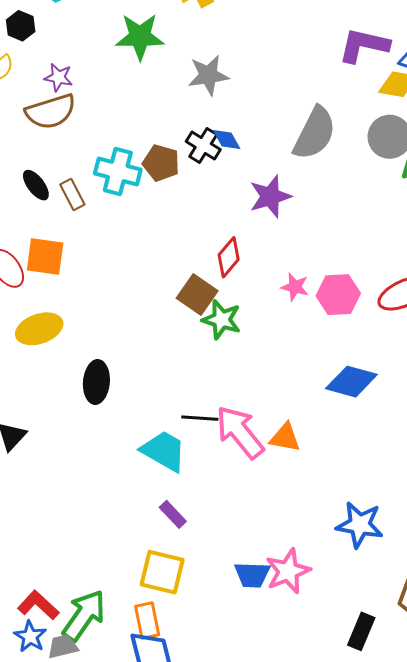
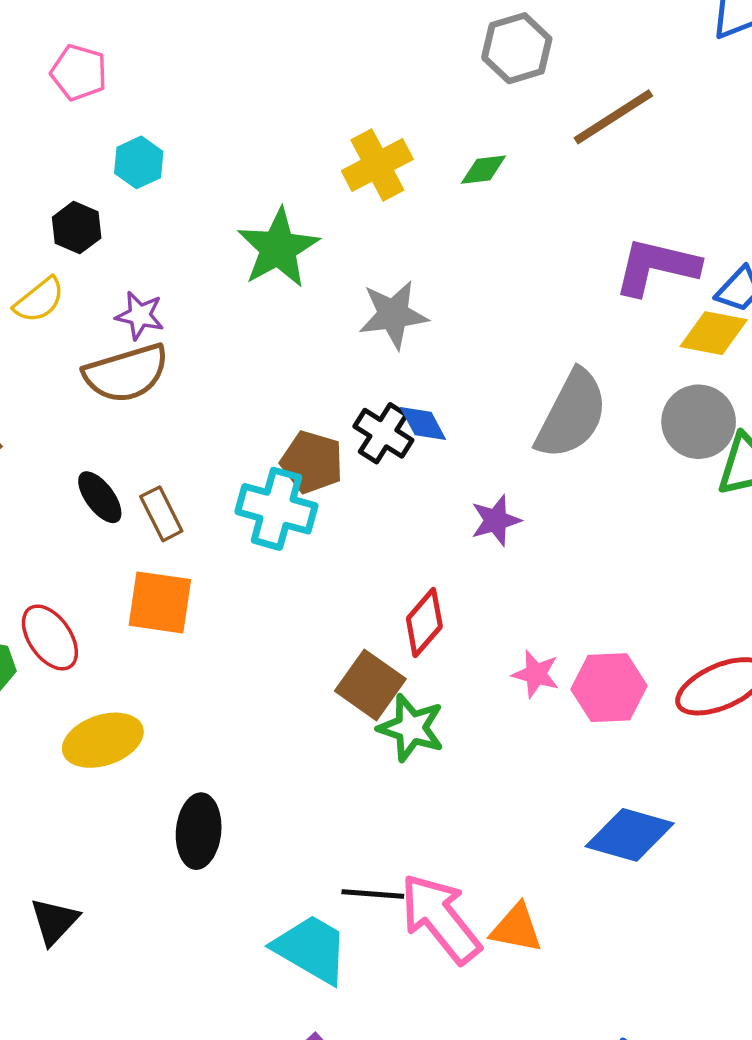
green star: (140, 37) -> (278, 248), turned -30
cyan cross: (118, 172) -> (276, 509), moved
purple star: (270, 196) -> (496, 520), size x0.7
orange square: (45, 256) -> (160, 602), moved

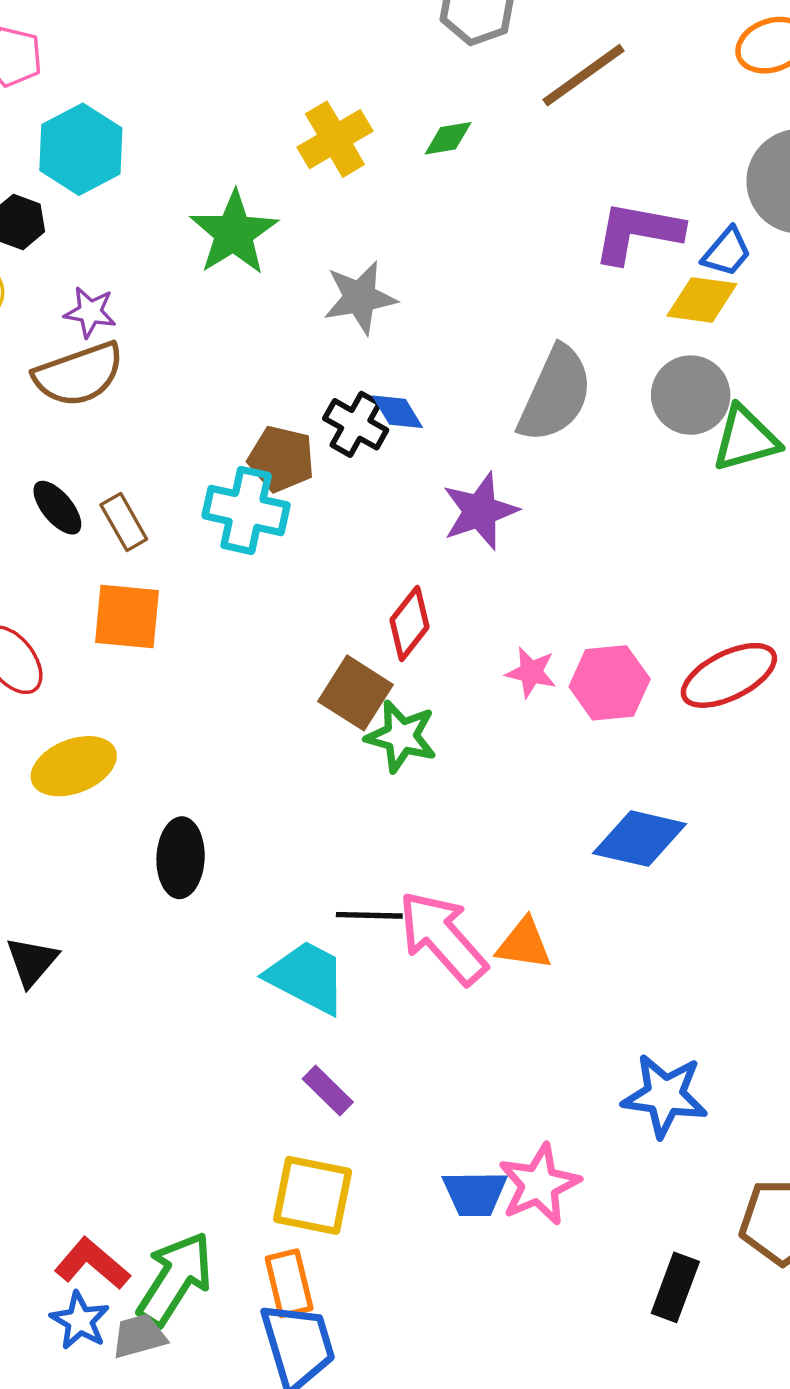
cyan hexagon: (139, 162) -> (81, 149), size x1.6
purple star: (496, 520) -> (480, 511), size x1.4

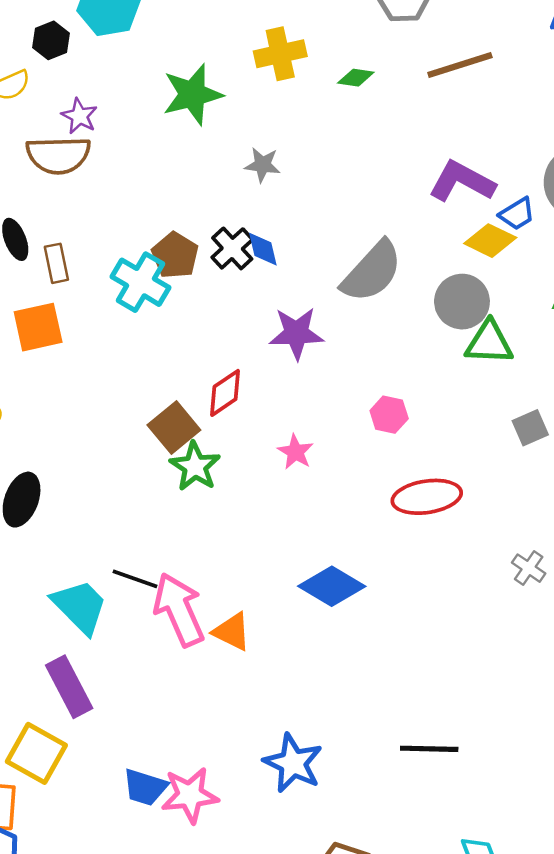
gray star: (360, 298) -> (263, 165), size x0.7
orange square: (127, 616) -> (38, 327), turned -36
pink hexagon: (610, 683) -> (389, 415), moved, size x0.7
purple rectangle: (328, 1090) -> (69, 687), size x1.6

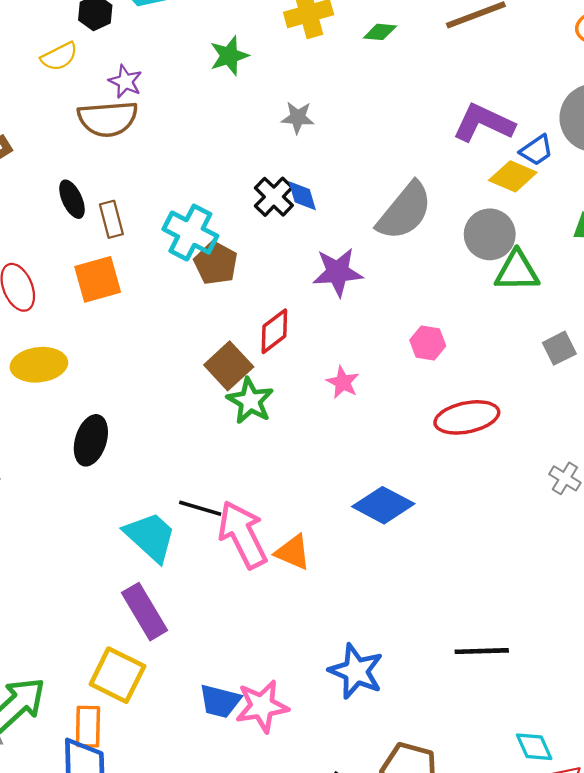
green star: (192, 94) -> (229, 56), size x0.7
brown pentagon: (175, 255) -> (216, 263), moved

